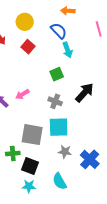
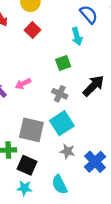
blue semicircle: (59, 31) -> (89, 14), moved
cyan square: (59, 127) -> (62, 123), turned -35

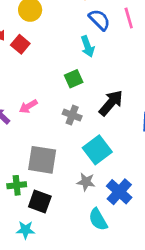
red square: (33, 30) -> (20, 44), moved
cyan square: (62, 123) -> (97, 150), moved
cyan semicircle: (59, 185) -> (98, 219), moved
cyan star: (24, 188) -> (25, 230), moved

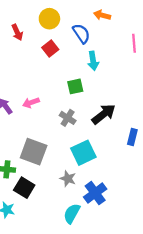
blue semicircle: (99, 20) -> (81, 34), moved
red square: (20, 44) -> (50, 48), moved
cyan semicircle: (98, 219) -> (72, 213), turned 48

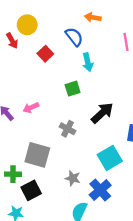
yellow circle: (49, 19) -> (27, 25), moved
gray cross: (68, 118) -> (67, 129), moved
cyan square: (83, 153) -> (110, 158), moved
black square: (24, 188) -> (31, 190), turned 36

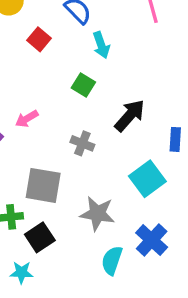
green square: (73, 89) -> (83, 85), turned -35
gray star: (73, 178) -> (97, 214), size x1.5
blue cross: (100, 190) -> (152, 240), moved

